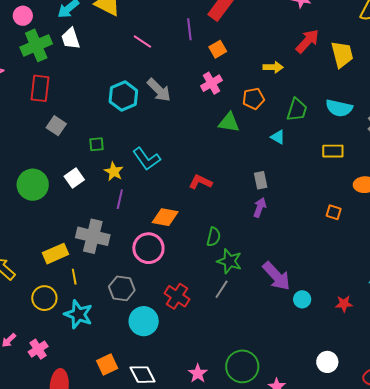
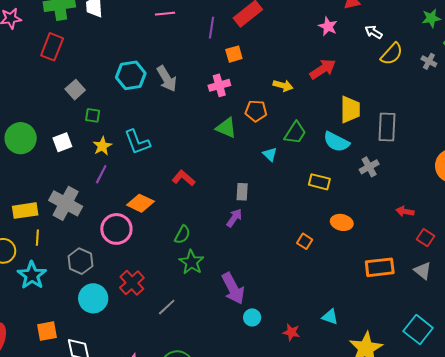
pink line: (142, 42) -> (165, 14), moved, turned -54
yellow trapezoid: (342, 54) -> (350, 109), moved
gray square: (56, 126) -> (75, 90), moved
gray line: (222, 289) -> (167, 307), moved

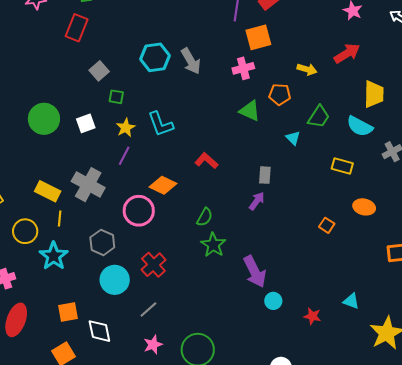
orange square: (234, 54) -> (258, 37), size x1.5
yellow rectangle: (25, 211) -> (48, 191), turned 35
gray line: (167, 307) -> (148, 309), moved

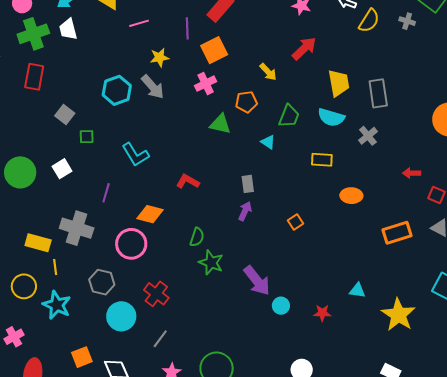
yellow arrow: (307, 69) -> (268, 72), turned 42
yellow star: (126, 128) -> (159, 57), moved, turned 30
orange square: (327, 225) -> (295, 222), moved, turned 35

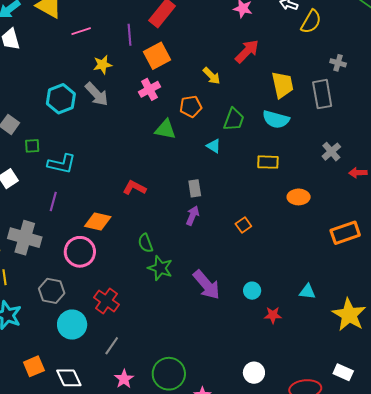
gray cross: (407, 21) -> (338, 63), moved
gray cross: (368, 136) -> (331, 152), moved
cyan L-shape: (135, 155) -> (62, 164), moved, turned -44
green semicircle: (197, 237) -> (145, 243), turned 144
cyan circle: (281, 306) -> (252, 291), moved

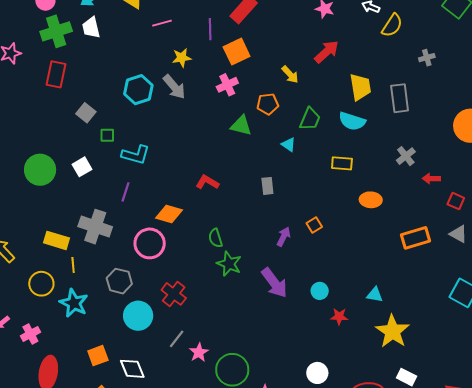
gray cross: (338, 63) -> (427, 58), moved, turned -35
purple arrow: (193, 216) -> (283, 237), moved
yellow star: (349, 315) -> (392, 331), moved
pink star: (124, 379) -> (199, 352), moved

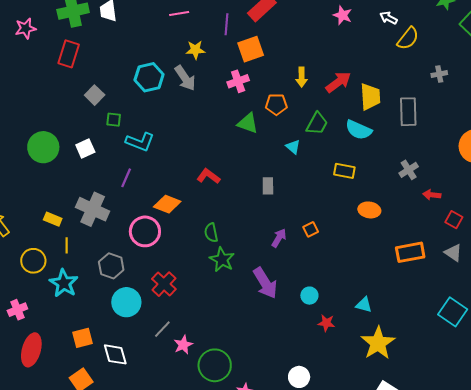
red arrow: (327, 52) -> (338, 82), moved
yellow arrow: (290, 74) -> (302, 77), turned 36
yellow rectangle: (57, 240) -> (53, 219), size x0.7

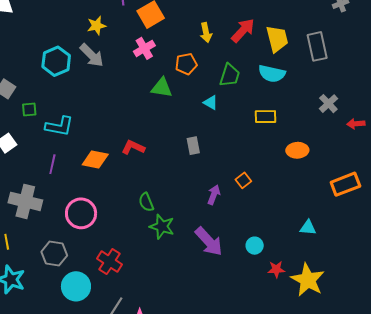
orange diamond: (167, 204) -> (95, 160), moved
cyan triangle: (364, 305) -> (308, 228), moved
yellow star: (378, 343) -> (308, 280), moved

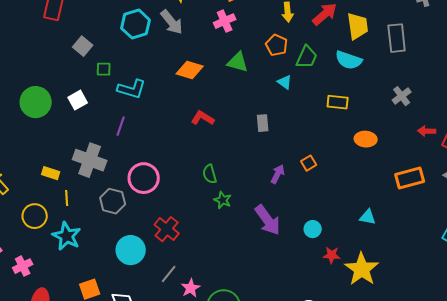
orange pentagon: (186, 64) -> (277, 45), moved, turned 30
red arrow: (356, 124) -> (427, 131), moved
orange diamond: (95, 160) -> (190, 70), moved
green star: (162, 227) -> (223, 200), size x0.7
gray hexagon: (54, 254) -> (113, 201), moved

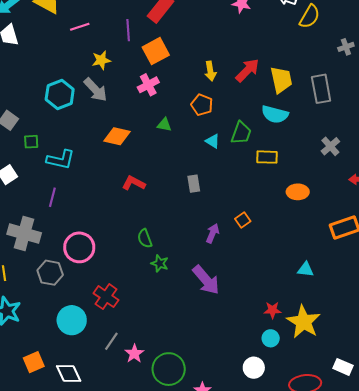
green trapezoid: (307, 57) -> (241, 133), moved
green triangle: (238, 62) -> (164, 125), size x0.7
cyan circle: (313, 229) -> (271, 338), moved

